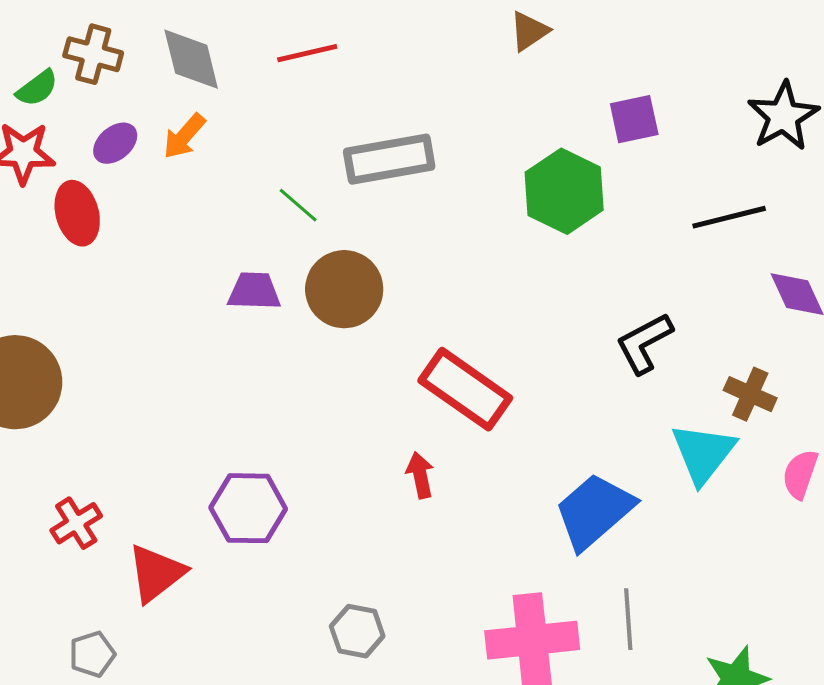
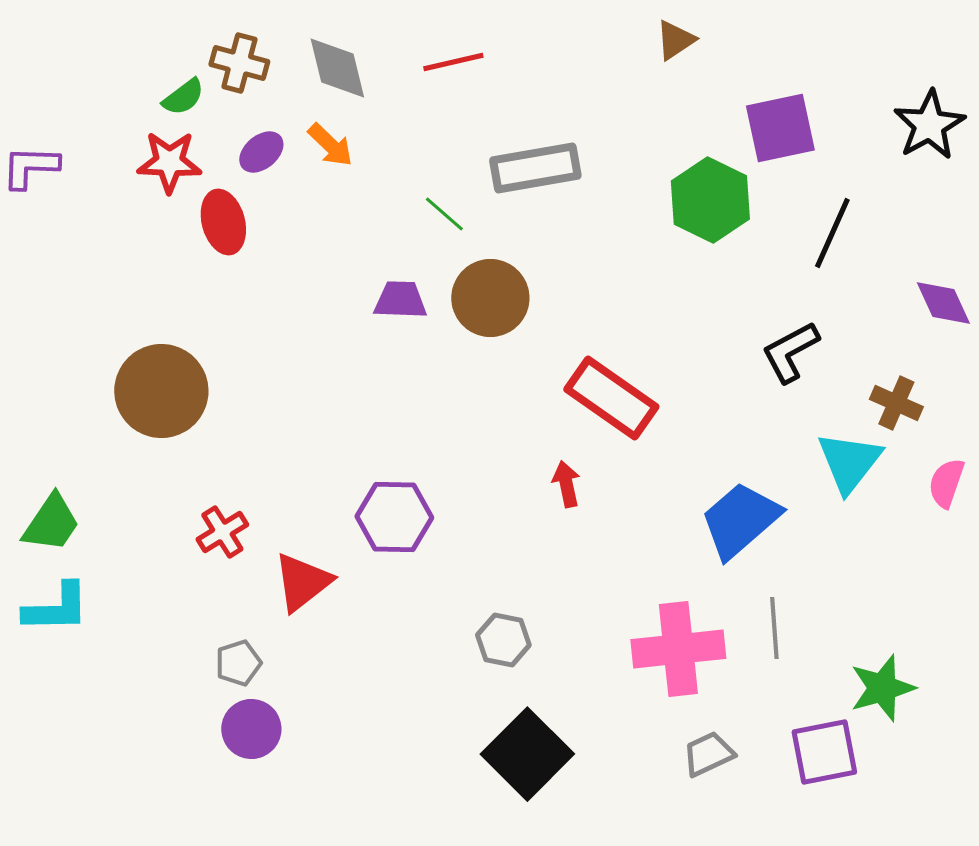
purple square: (634, 119) -> (780, 128), size x1.4
orange arrow: (184, 136) -> (330, 145), turned -87
black line: (729, 217) -> (832, 233), moved, turned -52

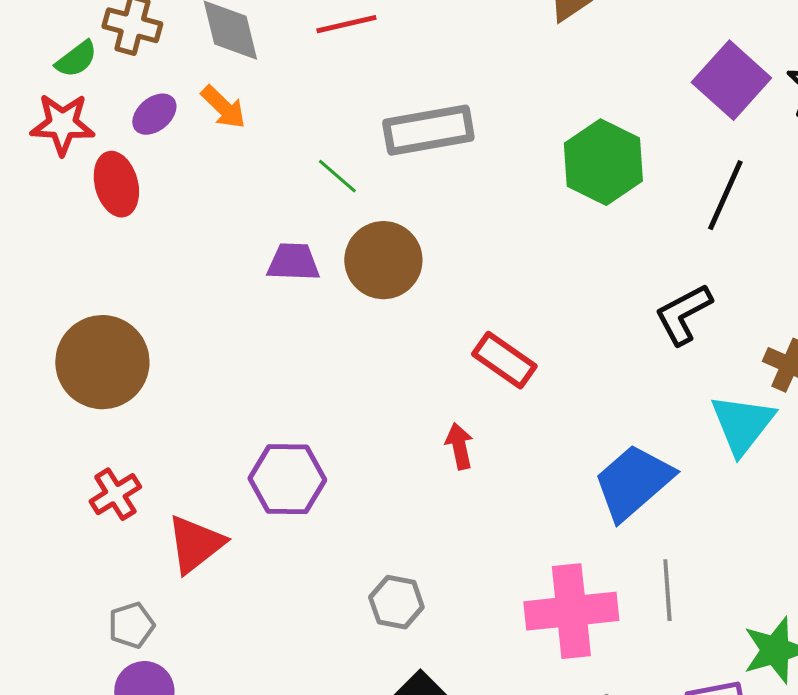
purple square: (780, 128) -> (731, 80), moved, turned -36
brown circle: (161, 391) -> (102, 362), moved
red rectangle: (611, 398) -> (504, 360), size x0.7

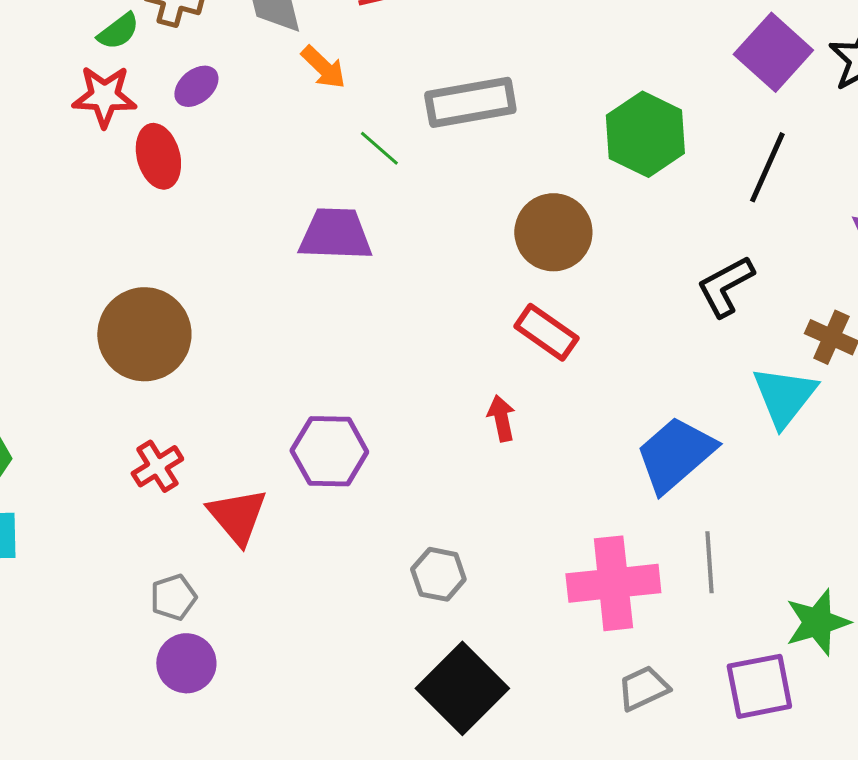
orange arrow: (223, 107) -> (323, 67), moved
brown circle: (383, 260) -> (553, 232), moved
purple trapezoid: (293, 262) -> (335, 234), size x1.4
red triangle: (195, 544) -> (237, 516), turned -32

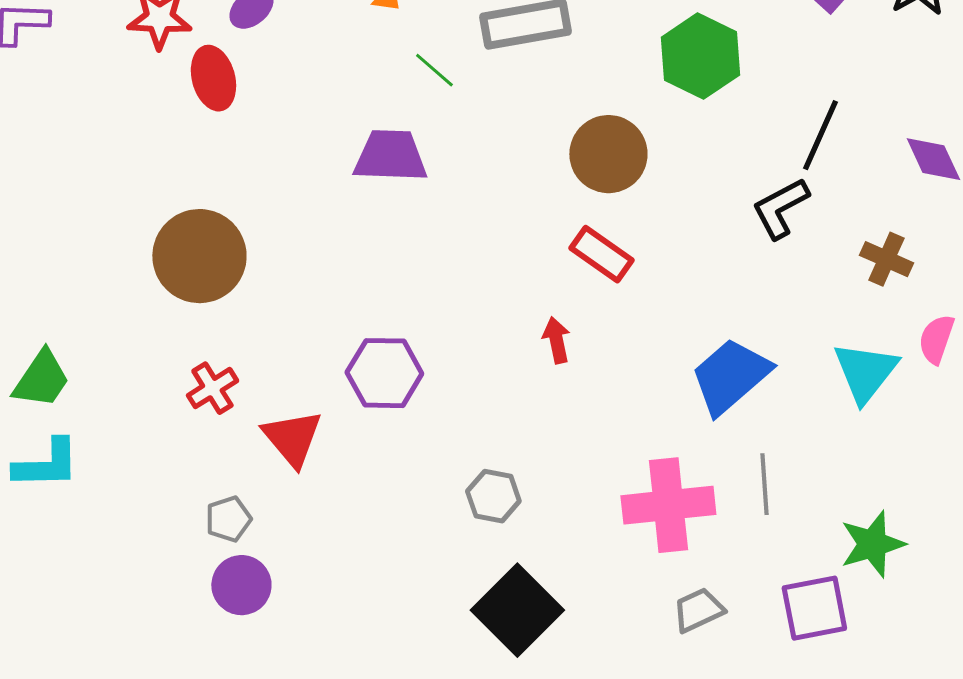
black line: (767, 167) -> (820, 135), moved
cyan triangle: (784, 396) -> (865, 372), moved

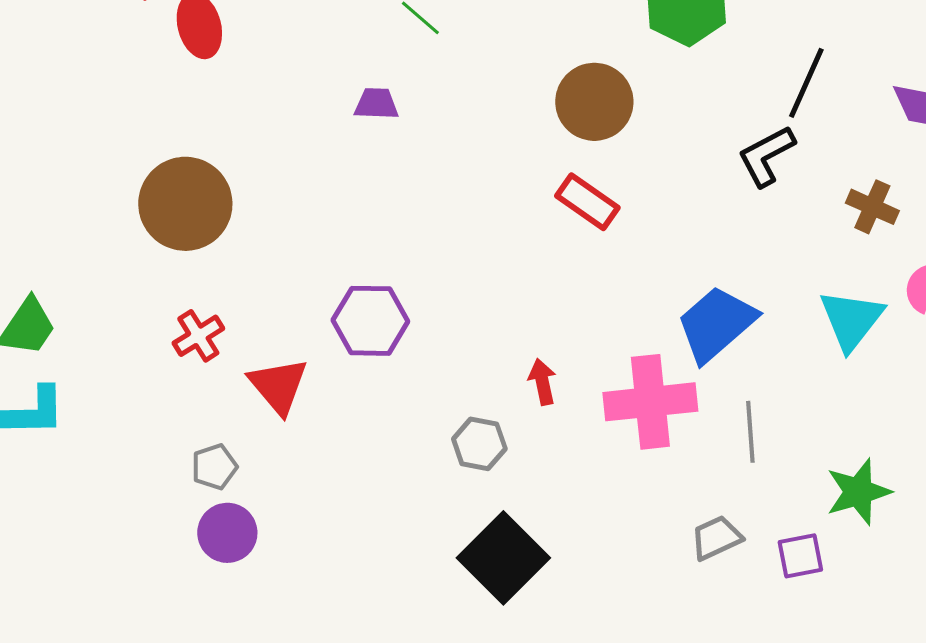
purple trapezoid: (390, 156) -> (376, 104), size x0.6
red arrow: (556, 340) -> (542, 382), moved
pink cross: (668, 505) -> (650, 402), moved
purple square: (814, 608) -> (800, 556), size x0.7
gray trapezoid: (698, 610) -> (716, 538), moved

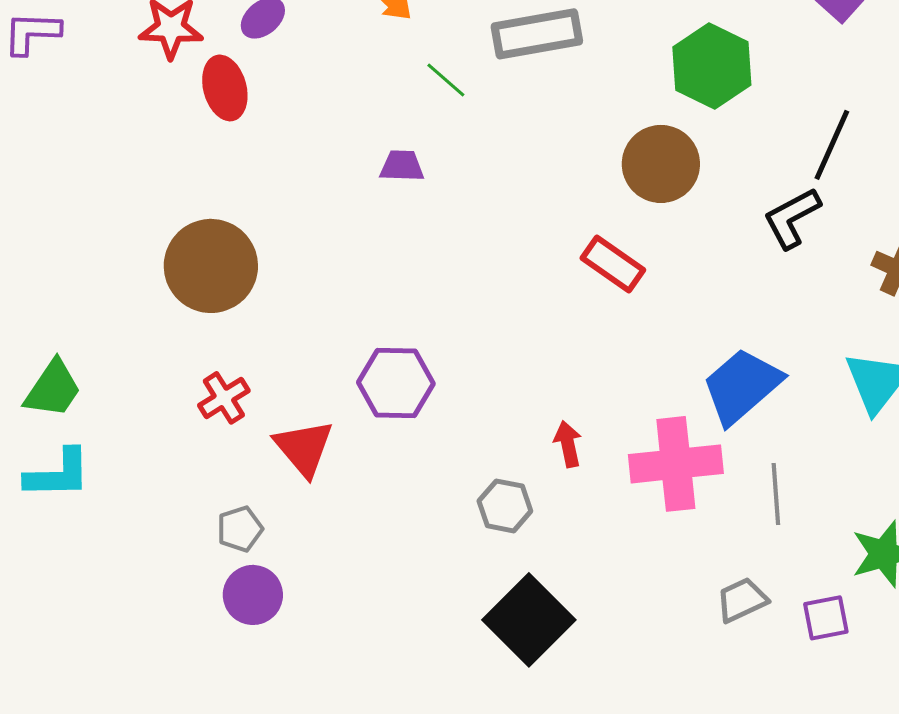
brown circle: (594, 102) -> (661, 164), moved

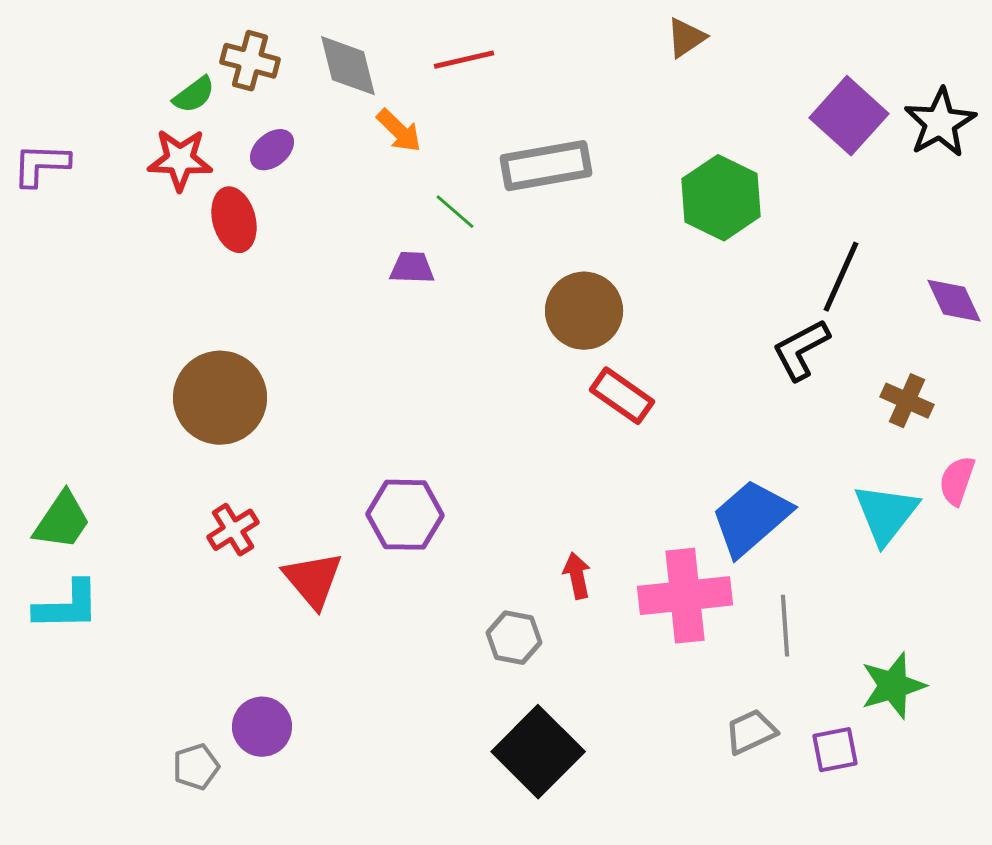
brown circle: (661, 164) -> (584, 311), moved
purple trapezoid: (402, 166) -> (412, 268), moved
gray pentagon: (240, 529) -> (196, 767), moved

